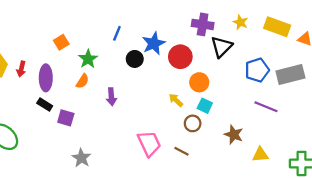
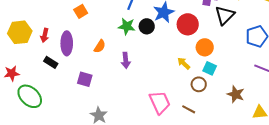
green star: (88, 59) -> (127, 26), moved, turned -30
black rectangle: (45, 105) -> (51, 62), moved

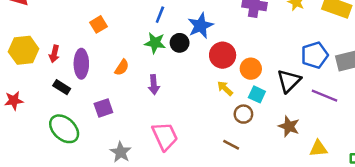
black triangle: (225, 15) -> (289, 81), moved
red circle: (188, 24) -> (223, 55), moved
purple square: (85, 79) -> (103, 108), turned -35
green ellipse: (30, 96) -> (64, 129), moved
pink trapezoid: (160, 102) -> (165, 136), moved

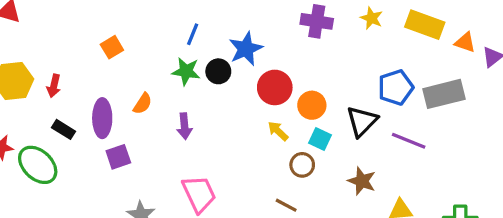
purple ellipse: (81, 64) -> (102, 118), moved
green ellipse: (64, 129) -> (38, 165), moved

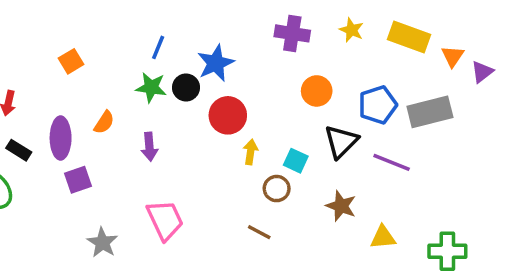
orange triangle: (465, 42) -> (453, 56), turned 45
red circle: (275, 87) -> (228, 115), moved
orange circle: (312, 105) -> (317, 91), moved
yellow arrow: (278, 131) -> (250, 152), turned 55

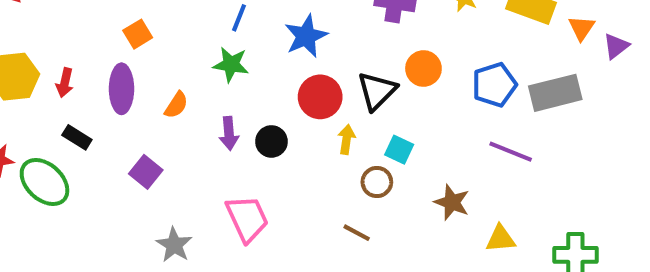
black circle: (186, 87) -> (271, 141), moved
purple ellipse: (61, 138) -> (121, 89), moved
black triangle: (341, 141) -> (377, 91), moved
purple square: (78, 180) -> (146, 172), turned -32

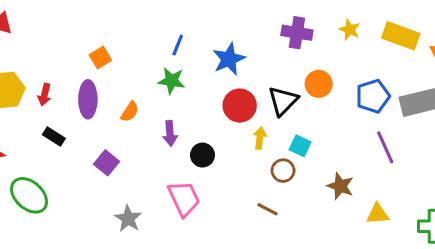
black circle: (271, 141) -> (202, 155), moved
purple line: (511, 152) -> (385, 147), turned 44
green ellipse: (44, 182) -> (29, 195), moved

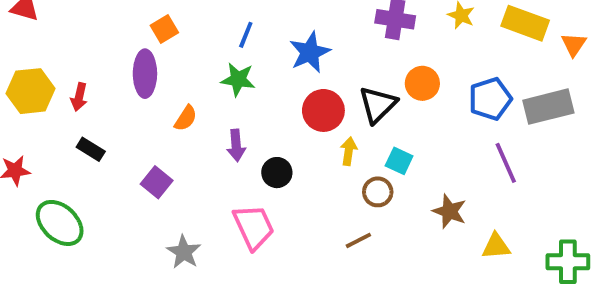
orange square: (100, 58) -> (164, 29), moved
purple ellipse: (88, 99) -> (145, 74), moved
brown line: (268, 209) -> (358, 240), turned -55

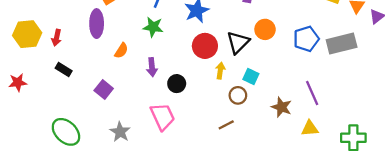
purple line: (506, 163) -> (312, 93), moved
green ellipse: (60, 223) -> (66, 132), moved

